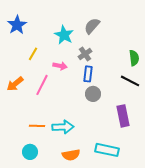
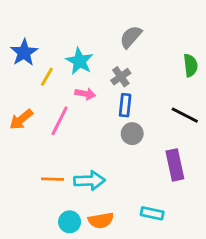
blue star: (17, 25) -> (24, 53), moved
cyan star: (64, 35) -> (80, 61), moved
green semicircle: (134, 58) -> (191, 65), moved
cyan rectangle: (107, 150) -> (152, 213), size x0.7
cyan circle: (30, 152) -> (70, 222), moved

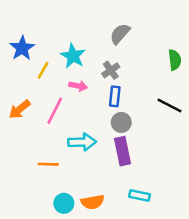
purple rectangle: (175, 165) -> (123, 151), moved
cyan arrow: (89, 181) -> (82, 142), moved

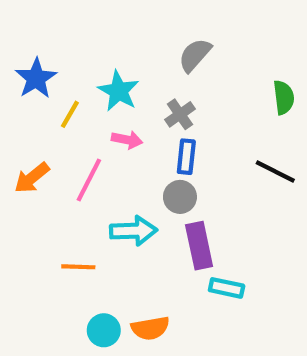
gray circle: (121, 122) -> (180, 197), moved
cyan rectangle: (139, 195) -> (227, 288), moved

